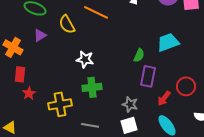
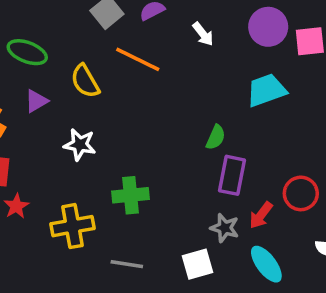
cyan trapezoid: (168, 42) -> (266, 90), moved
white star: (85, 59) -> (80, 145), moved
gray star: (130, 104) -> (225, 228), moved

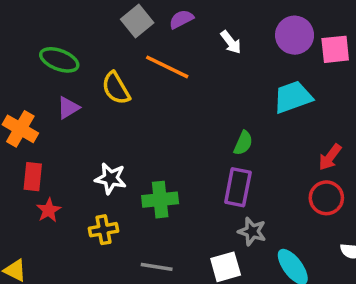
white star: (80, 145) -> (111, 178), moved
purple rectangle: (232, 175) -> (238, 187), moved
red arrow: (261, 215) -> (330, 157), moved
yellow cross: (73, 226) -> (103, 230), size x0.7

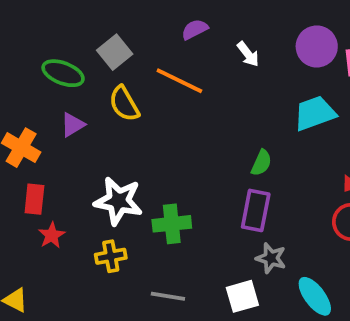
gray square: (137, 21) -> (115, 52), moved
white star: (111, 178) -> (118, 201), size x1.4

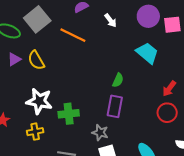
gray square: (115, 52) -> (37, 19), size x1.4
yellow semicircle: (124, 104) -> (36, 60), moved
cyan trapezoid: (315, 113) -> (147, 53), turned 60
gray star: (271, 258) -> (100, 133), moved

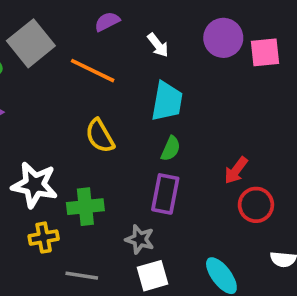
cyan trapezoid: (147, 53) -> (167, 101), moved, turned 60
yellow semicircle: (36, 60) -> (100, 136), moved
red arrow: (169, 89) -> (236, 170), moved
yellow cross: (35, 132) -> (44, 238), moved

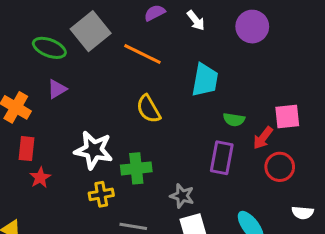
white arrow: (158, 45) -> (196, 20), moved
pink square: (265, 52) -> (287, 117), moved
green semicircle: (171, 149) -> (234, 120), moved, turned 75
purple rectangle: (165, 194) -> (222, 158), moved

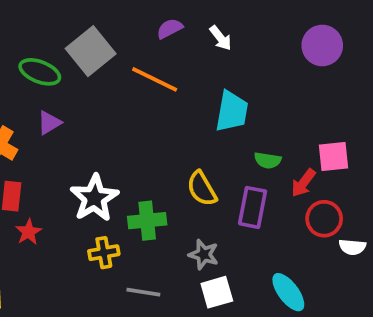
purple circle: (252, 27) -> (322, 45), moved
yellow semicircle: (149, 109) -> (202, 189), moved
white star: (94, 150) -> (94, 198), turned 30
white semicircle: (303, 213) -> (352, 247), moved

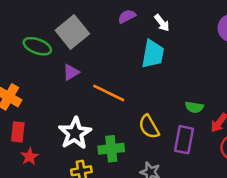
orange line: (155, 79) -> (109, 93), moved
cyan trapezoid: (232, 111) -> (153, 54), moved
purple triangle: (49, 123) -> (71, 72), moved

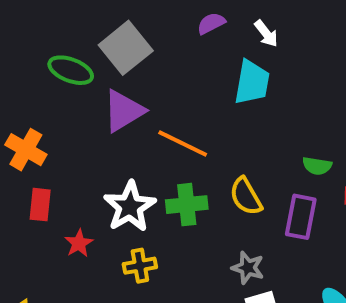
purple triangle: (71, 72) -> (124, 111), size x1.6
green cross: (111, 149) -> (187, 205), moved
red star: (29, 157) -> (79, 243), moved

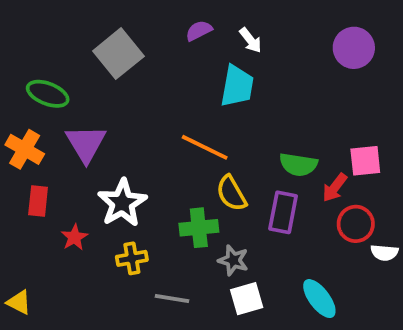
green ellipse: (71, 70) -> (48, 94), moved
purple triangle: (124, 111) -> (86, 144), moved, turned -30
orange line: (183, 143) -> (205, 147), moved
green semicircle: (317, 166) -> (298, 165), size x1.4
green cross: (187, 205) -> (199, 228), moved

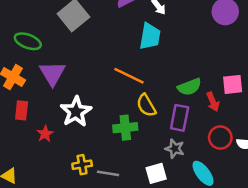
green semicircle: (298, 165) -> (189, 87), turned -30
red arrow: (335, 188) -> (213, 102), turned -60
red circle: (356, 224) -> (220, 138), moved
yellow cross: (132, 258) -> (82, 165), moved
gray star: (233, 260) -> (175, 149), moved

